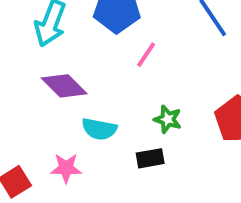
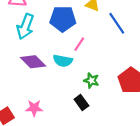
cyan semicircle: (99, 129) -> (63, 61), moved
black rectangle: (150, 158) -> (81, 103), turned 64

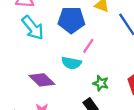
cyan arrow: (25, 27) -> (33, 28), turned -60
purple diamond: (33, 62) -> (42, 80), moved

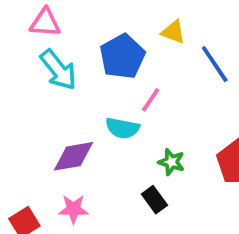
blue pentagon: (71, 20) -> (122, 57), turned -30
purple diamond: (42, 80) -> (73, 156), turned -55

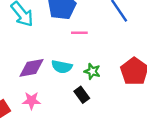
pink line: (151, 100) -> (79, 33), turned 56
cyan semicircle: (122, 128) -> (62, 67), moved

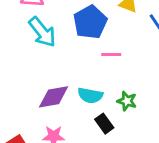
black rectangle: (82, 95) -> (104, 124), moved

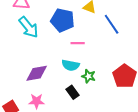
blue pentagon: (90, 22) -> (63, 20), turned -30
cyan semicircle: (90, 95) -> (71, 65), moved

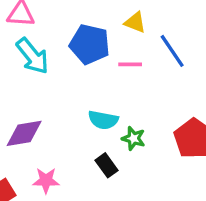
pink line: (78, 43) -> (130, 64), moved
purple diamond: (37, 73) -> (24, 133), moved

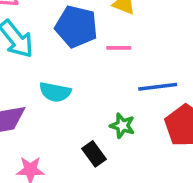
blue line: (172, 51) -> (158, 87), moved, turned -63
cyan semicircle: (103, 120) -> (55, 92), moved

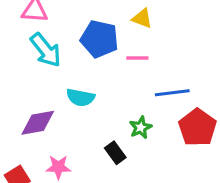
green star: (122, 126) -> (141, 128), turned 30

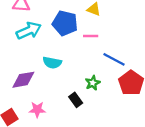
cyan arrow: (46, 50) -> (29, 31), turned -75
blue line: (172, 93) -> (114, 59), turned 35

